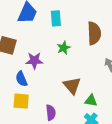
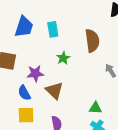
brown triangle: (72, 86) -> (54, 91), moved

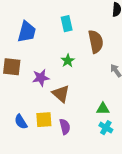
cyan rectangle: (53, 29) -> (67, 24), moved
blue semicircle: (24, 93) -> (21, 122), moved
yellow square: (26, 115) -> (44, 120), moved

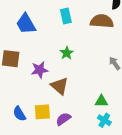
blue trapezoid: (27, 32) -> (26, 24), turned 135
brown semicircle: (96, 42) -> (102, 21), moved, turned -75
purple semicircle: (65, 127) -> (63, 119), turned -112

